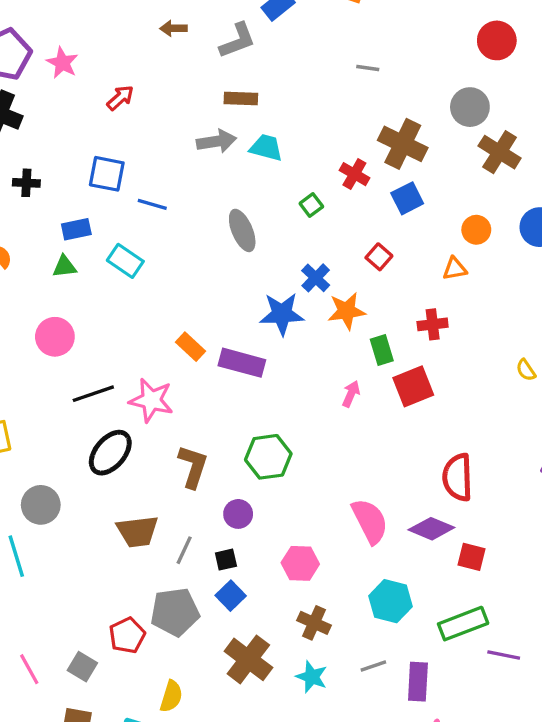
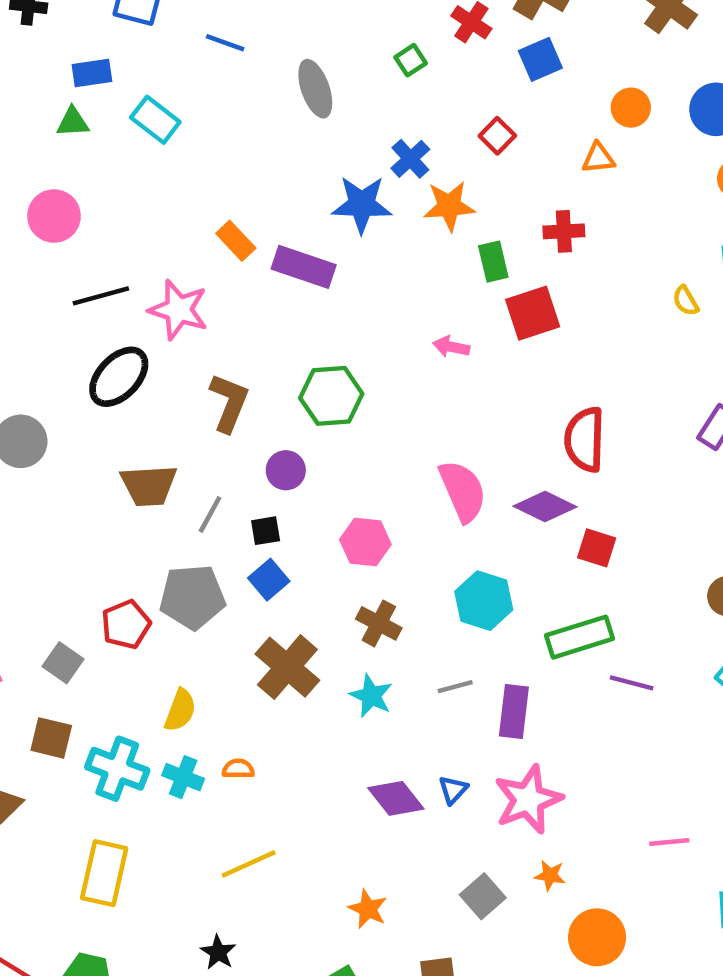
blue line: (152, 204) -> (225, 43), moved
pink arrow: (351, 394) -> (451, 347), moved, turned -105

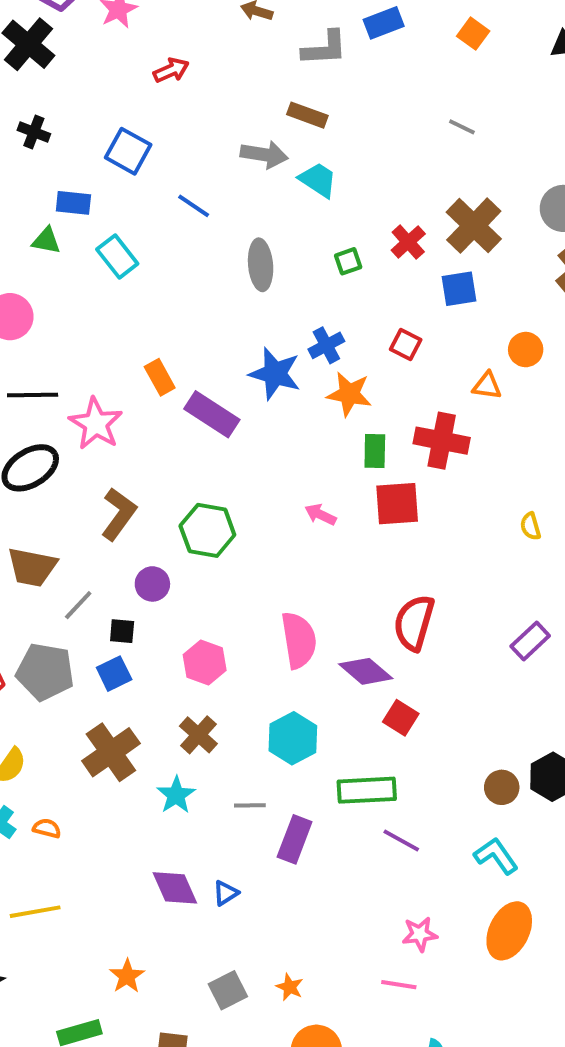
red square: (497, 136) -> (406, 345), turned -32
red cross: (564, 231) -> (442, 441), size x1.5
pink star: (528, 799) -> (420, 934), moved, size x0.6

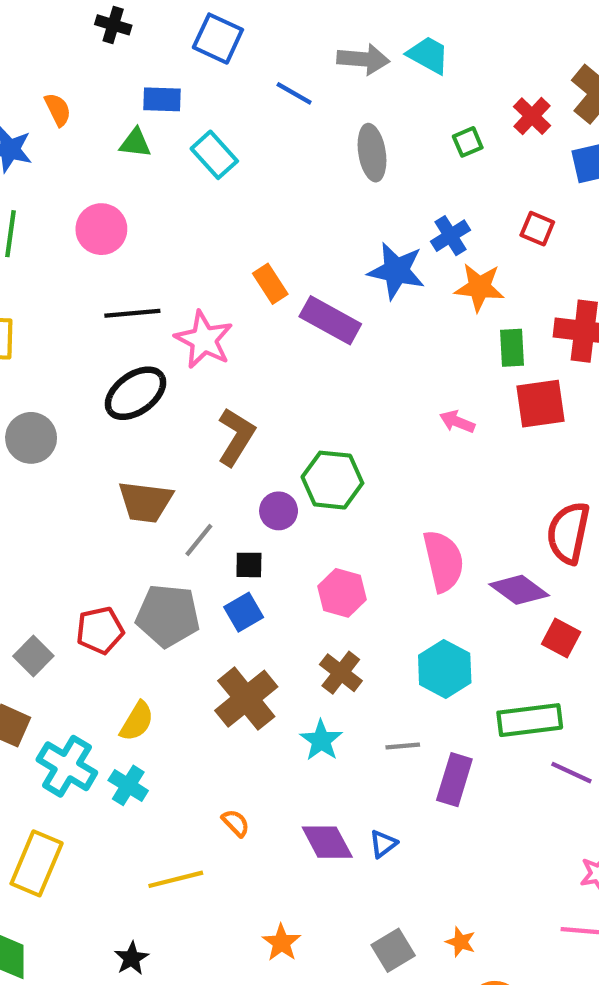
gray arrow: (264, 155) -> (363, 59), moved
green hexagon: (207, 530) -> (332, 480), moved
orange semicircle: (47, 828) -> (236, 823), moved, turned 36

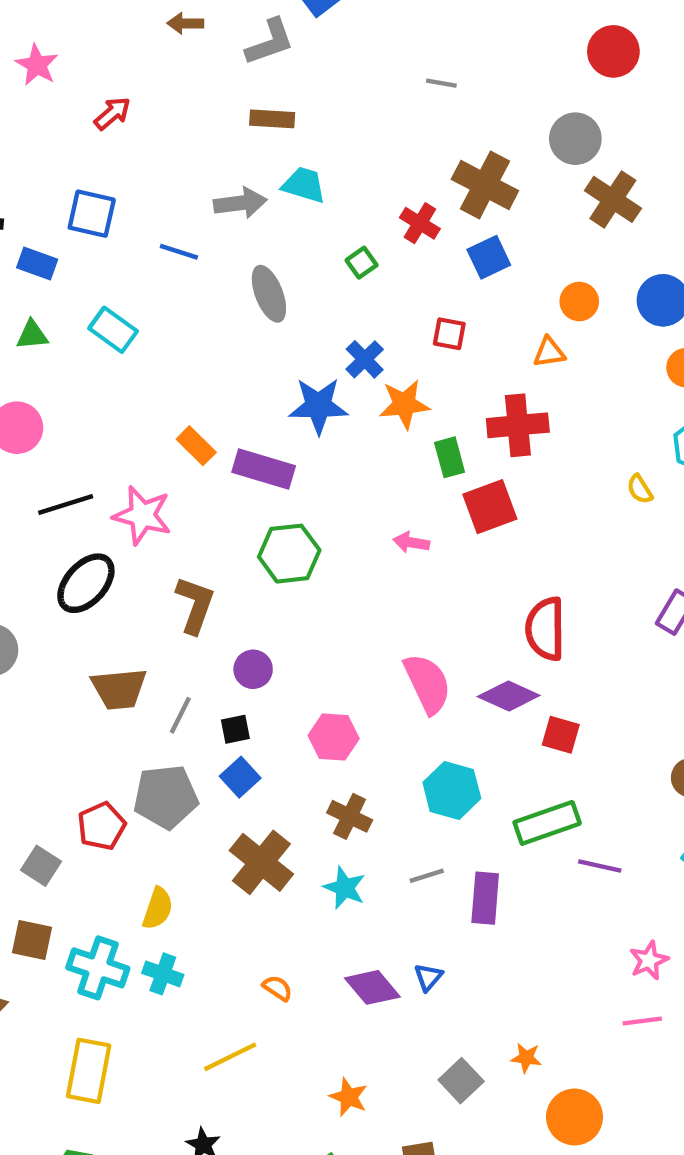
blue rectangle: (162, 99) -> (37, 264), moved, turned 30
green hexagon: (332, 480) -> (289, 554), moved

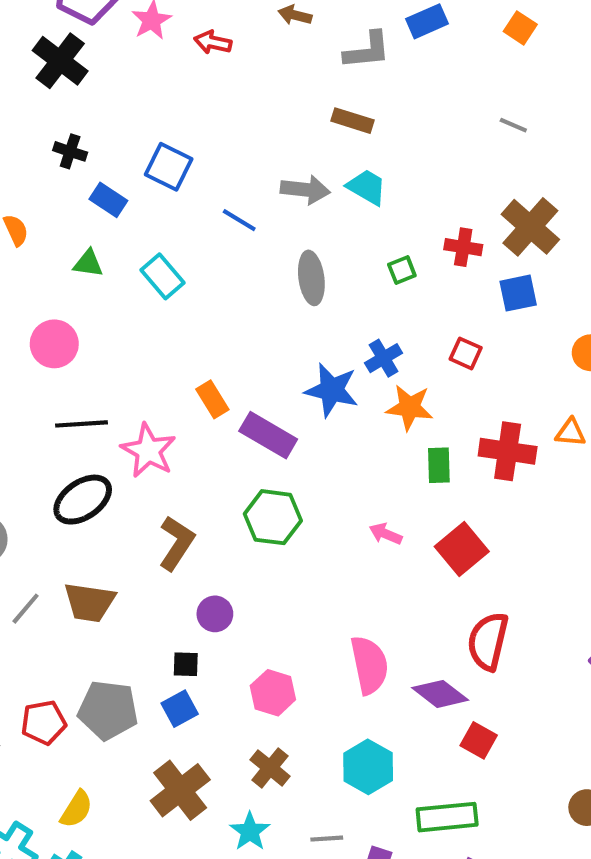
red arrow: (112, 113) -> (213, 42), moved, turned -141
red cross: (420, 223) -> (463, 247), turned -36
orange triangle: (549, 352) -> (571, 433), moved
red square: (490, 507) -> (462, 549), moved, turned -33
gray line: (180, 715) -> (26, 609), moved

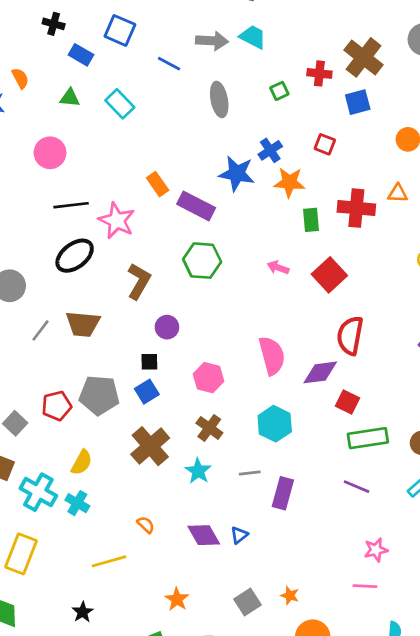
purple diamond: (440, 694) -> (320, 372), turned -42
green rectangle: (447, 817) -> (368, 438), moved

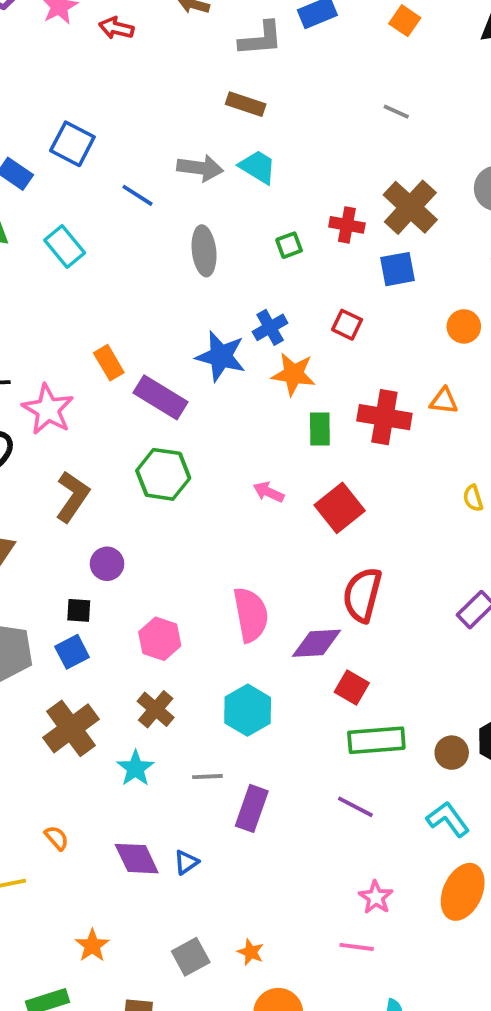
pink star: (376, 550) -> (376, 897), turned -30

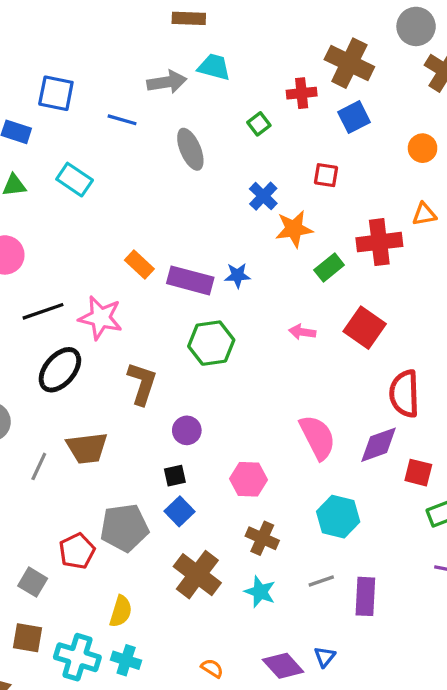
blue star: (221, 356) -> (237, 275), moved, size x0.6
green rectangle: (320, 429) -> (329, 268), turned 68

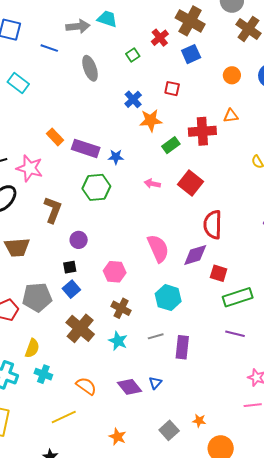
red cross: (302, 93) -> (160, 38), turned -36
blue star: (237, 275) -> (116, 157), moved
cyan cross: (126, 660) -> (43, 374), moved
orange semicircle: (212, 668) -> (86, 386), size x1.5

